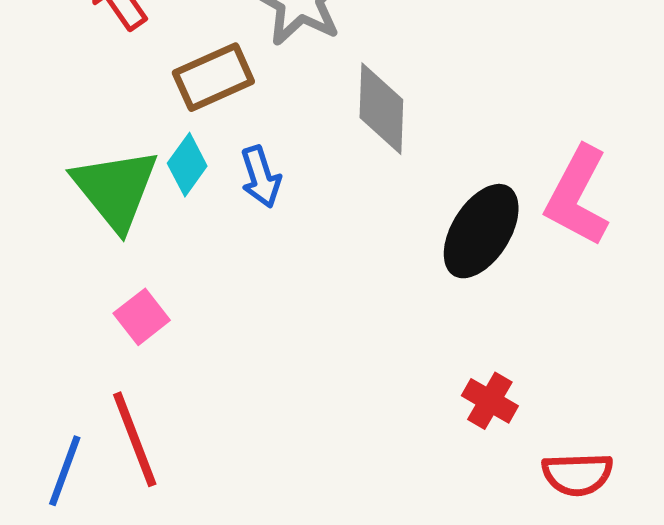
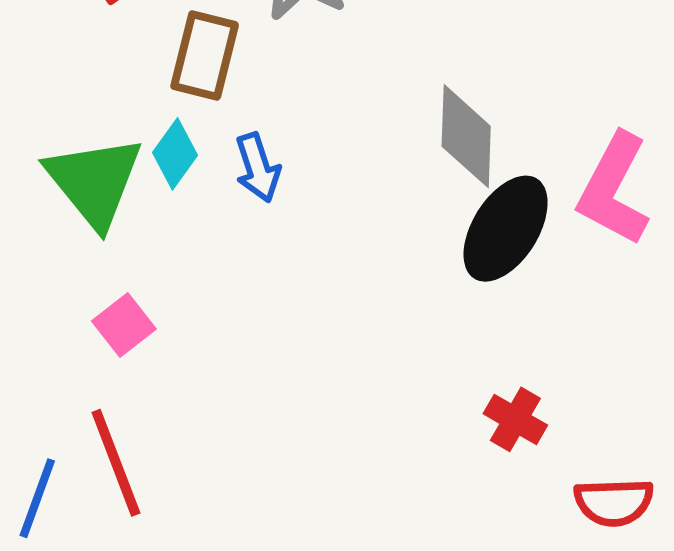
brown rectangle: (213, 77) -> (205, 55), turned -52
gray diamond: (381, 109) -> (466, 136), moved

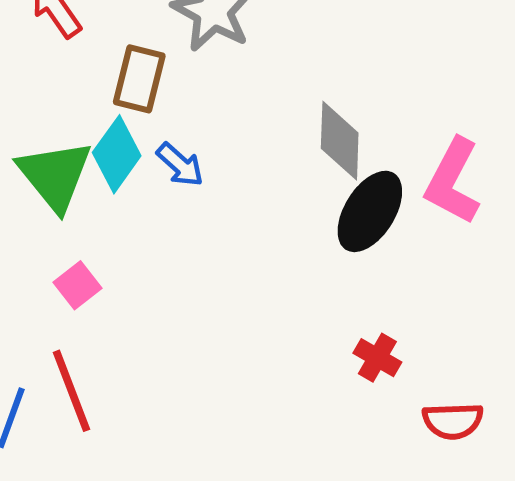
cyan diamond: (175, 154) -> (117, 154), size x1.4
blue arrow: (258, 168) -> (180, 165), turned -30

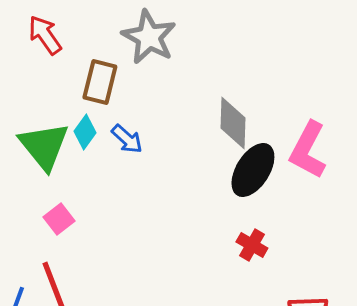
cyan diamond: (117, 154) -> (85, 132), size x0.7
red cross: (377, 358) -> (252, 245), moved

